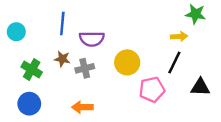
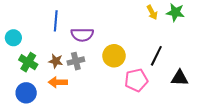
cyan circle: (16, 32) -> (13, 38), moved
yellow arrow: (179, 36) -> (152, 12), moved, turned 64
brown star: (62, 59) -> (56, 61), moved
orange arrow: (82, 107) -> (58, 82), moved

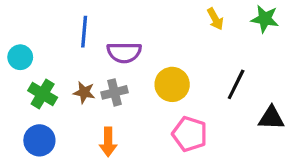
yellow arrow: (152, 12) -> (215, 19), moved
pink pentagon: (136, 80) -> (190, 134), moved, turned 30
orange arrow: (58, 82) -> (108, 142), moved, turned -90

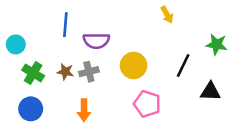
green star: (265, 19) -> (217, 44), moved

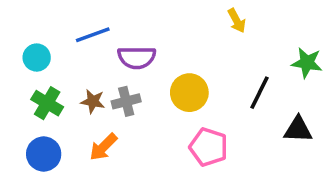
blue line: (65, 25) -> (93, 35), turned 65
cyan circle: (16, 44) -> (37, 58), moved
orange arrow: (84, 110) -> (103, 147), moved, turned 45

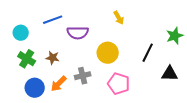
yellow arrow: (237, 21) -> (119, 18), moved
green star: (307, 63) -> (175, 36), turned -30
gray cross: (126, 101) -> (83, 76), moved
blue circle: (44, 154) -> (35, 88), moved

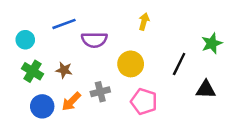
yellow arrow: (119, 18) -> (144, 22), turned -136

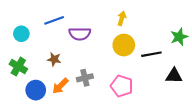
yellow circle: (131, 64) -> (124, 45), moved
black line: (179, 64) -> (151, 54), turned 54
green cross: (33, 71) -> (18, 67), moved

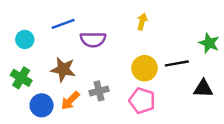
green star: (179, 37) -> (209, 43), turned -30
yellow circle: (124, 45) -> (144, 68), moved
brown star: (54, 59) -> (63, 69), size x1.5

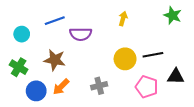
green star: (209, 43) -> (173, 15), moved
gray cross: (99, 91) -> (99, 86), moved
pink pentagon: (142, 101) -> (147, 87), moved

